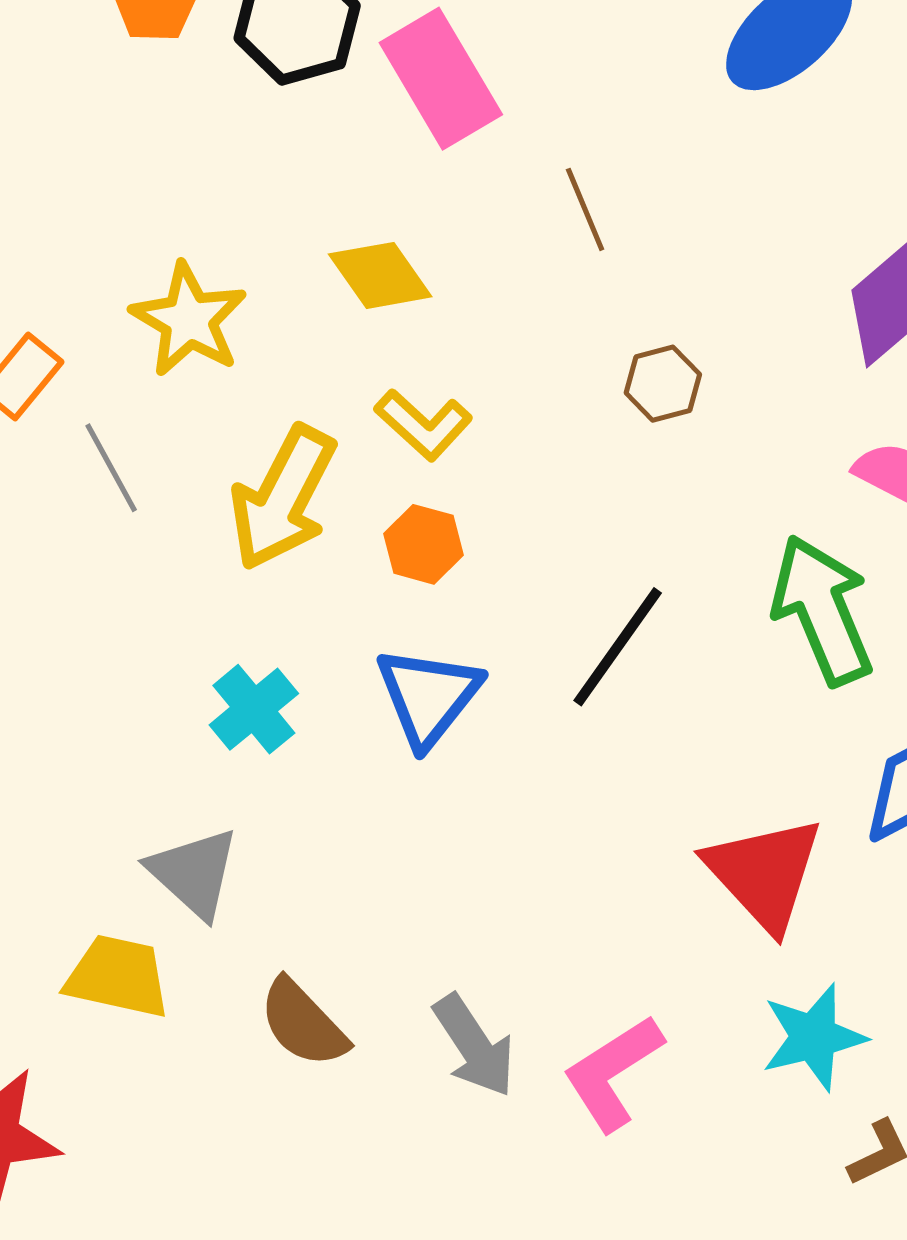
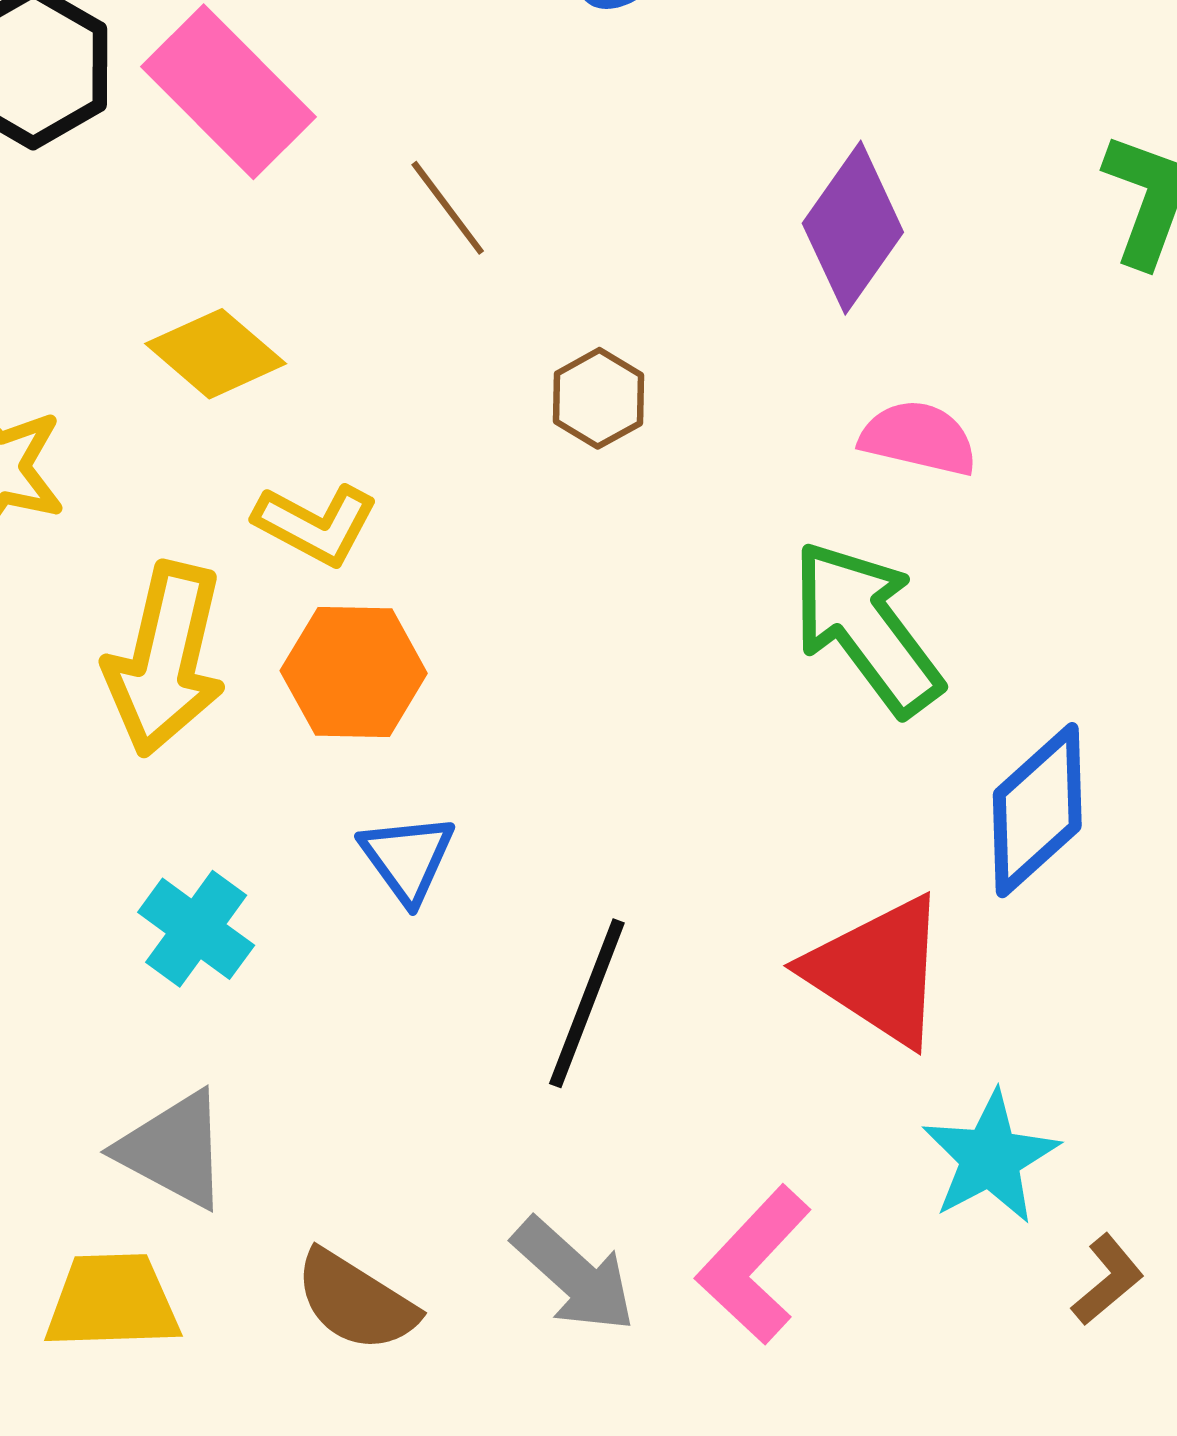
orange hexagon: (424, 544) -> (354, 672), size x1.4
black line: (618, 647) -> (587, 1003), moved
blue triangle: (428, 696) -> (407, 858), size x0.7

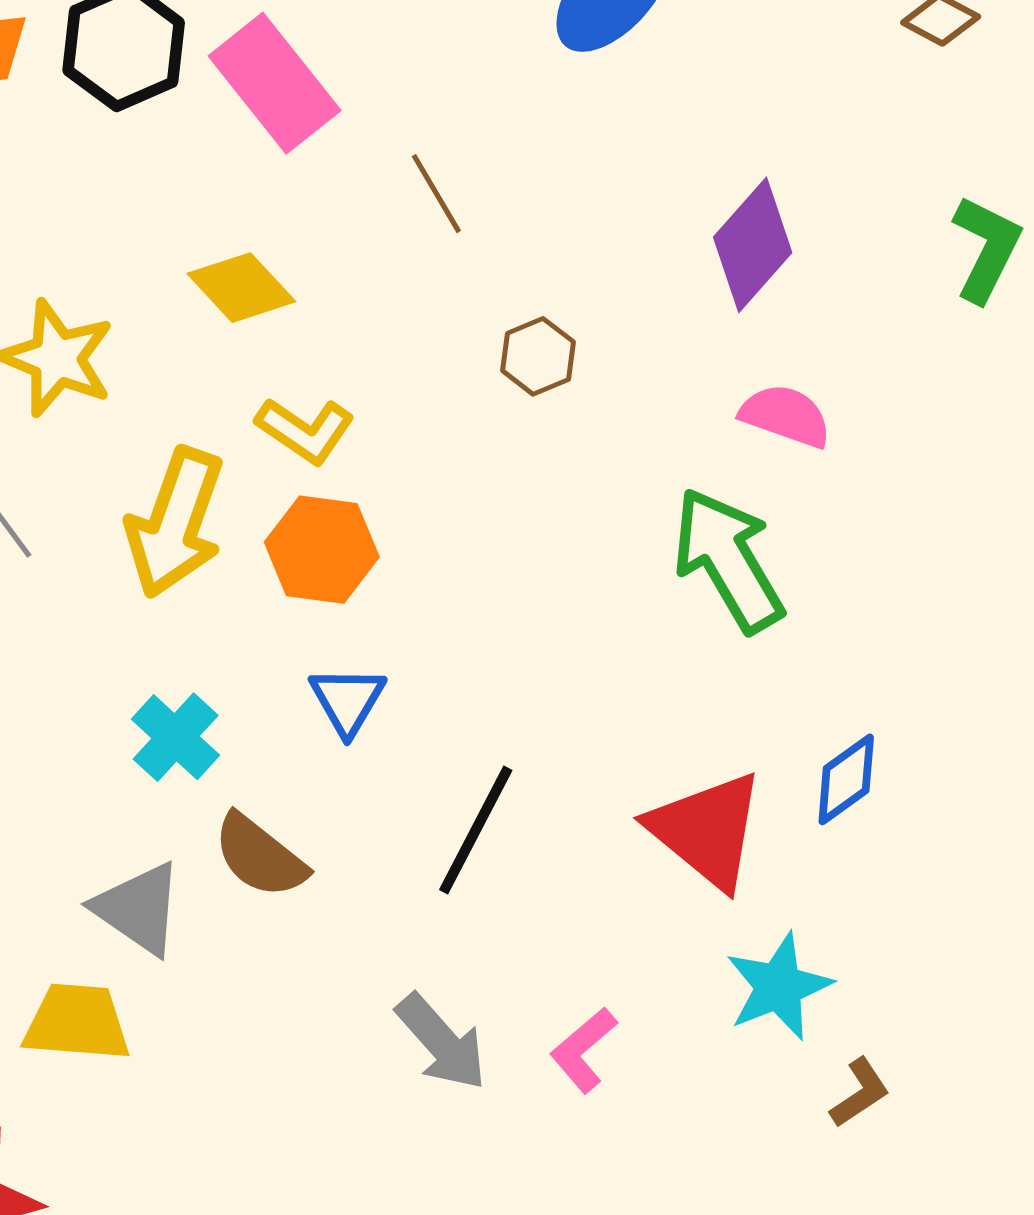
blue diamond: (1037, 810) -> (846, 779), moved, size x0.7
pink L-shape: (754, 1265) -> (584, 1050), size x0.7
brown semicircle: (356, 1301) -> (260, 856), moved

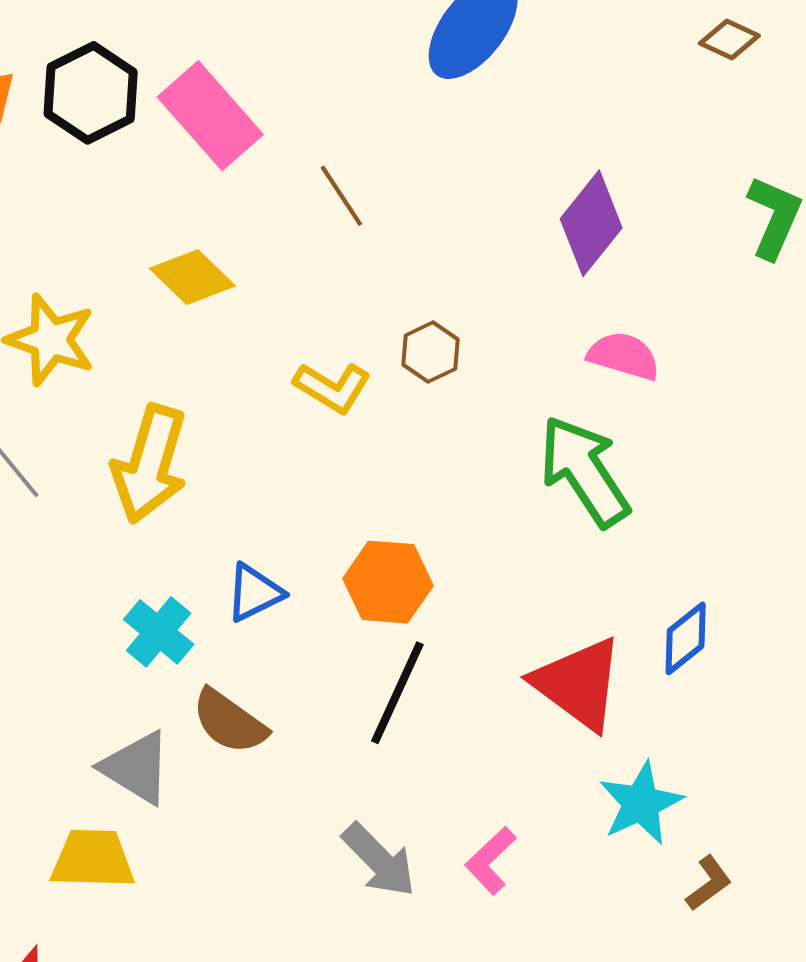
brown hexagon: (538, 356) -> (430, 352), moved
yellow L-shape: (305, 430) -> (332, 387), moved
orange hexagon: (322, 550) -> (388, 582), moved
blue triangle: (347, 700) -> (254, 593), moved, turned 36

